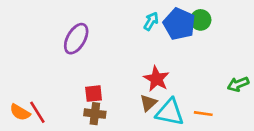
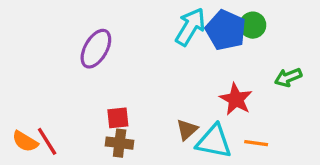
cyan arrow: (151, 21) -> (190, 27), size x1.6
red star: (156, 79) -> (236, 99), moved
green arrow: (238, 84) -> (288, 77), moved

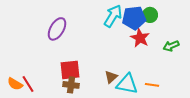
blue pentagon: (226, 30) -> (134, 18), turned -30
red star: (236, 99) -> (140, 38), moved
red square: (118, 118) -> (70, 70), size x1.5

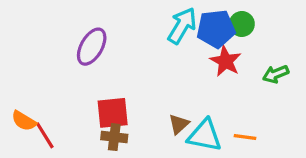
orange semicircle: (15, 84) -> (24, 121), moved

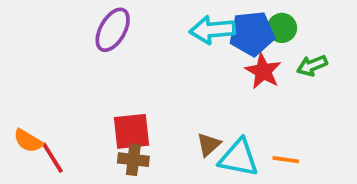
cyan arrow: (182, 26) -> (212, 30), turned -126
purple ellipse: (92, 47) -> (113, 30), moved
green arrow: (276, 74) -> (312, 66), moved

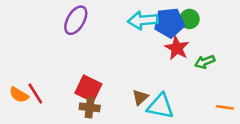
green arrow: (312, 66) -> (205, 62), moved
red square: (131, 131) -> (88, 88), turned 32
red line: (52, 158) -> (35, 94), moved
orange line: (286, 160) -> (225, 107), moved

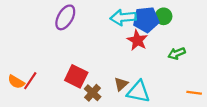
red star: (177, 48) -> (137, 40), moved
red line: (35, 94) -> (30, 81), turned 66
brown cross: (90, 107) -> (93, 93), moved, turned 35

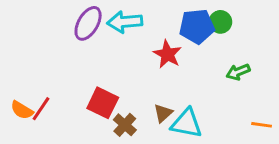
cyan arrow: (123, 17) -> (125, 22), moved
red star: (137, 40) -> (167, 54), moved

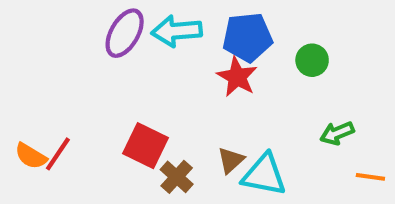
green circle: (220, 22) -> (312, 60), moved
blue pentagon: (197, 26) -> (247, 37), moved
green arrow: (238, 72) -> (337, 133), moved

